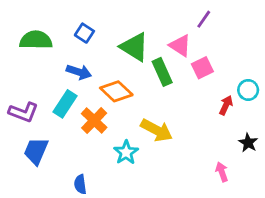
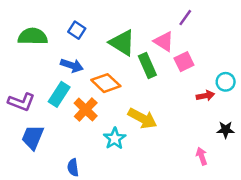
red arrow: (226, 105) -> (205, 96), turned 54
black star: (248, 143) -> (226, 130), turned -30

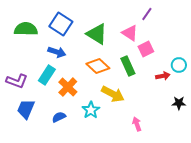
blue square: (77, 30) -> (61, 24), size x1.6
green rectangle: (147, 65) -> (128, 66), moved
orange diamond: (106, 83) -> (98, 66), moved
pink arrow: (202, 156) -> (137, 124), moved
blue semicircle: (73, 168) -> (59, 117), moved, turned 72

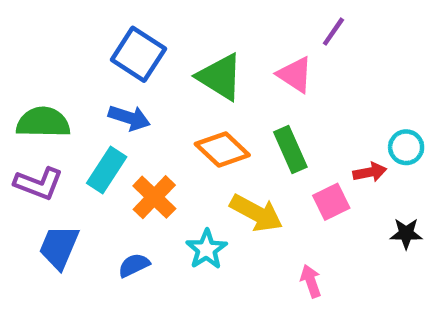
green semicircle: (26, 29) -> (43, 122), moved
pink square: (146, 49) -> (331, 202), moved

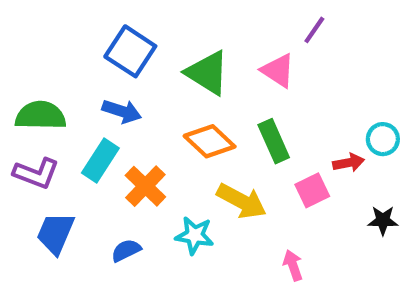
cyan star: (206, 249) -> (195, 235), turned -30

